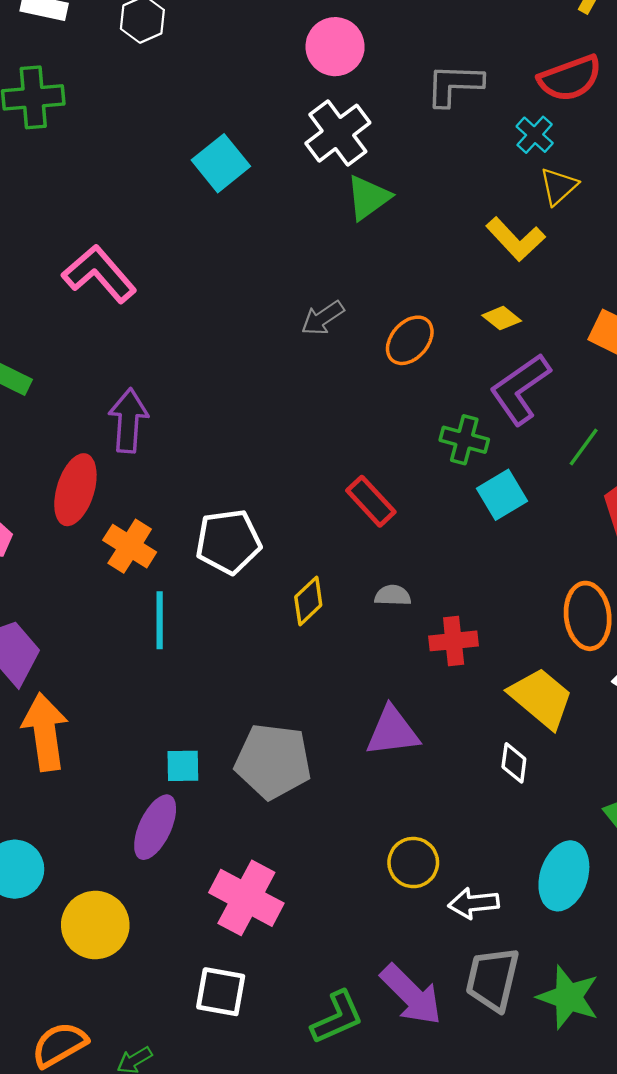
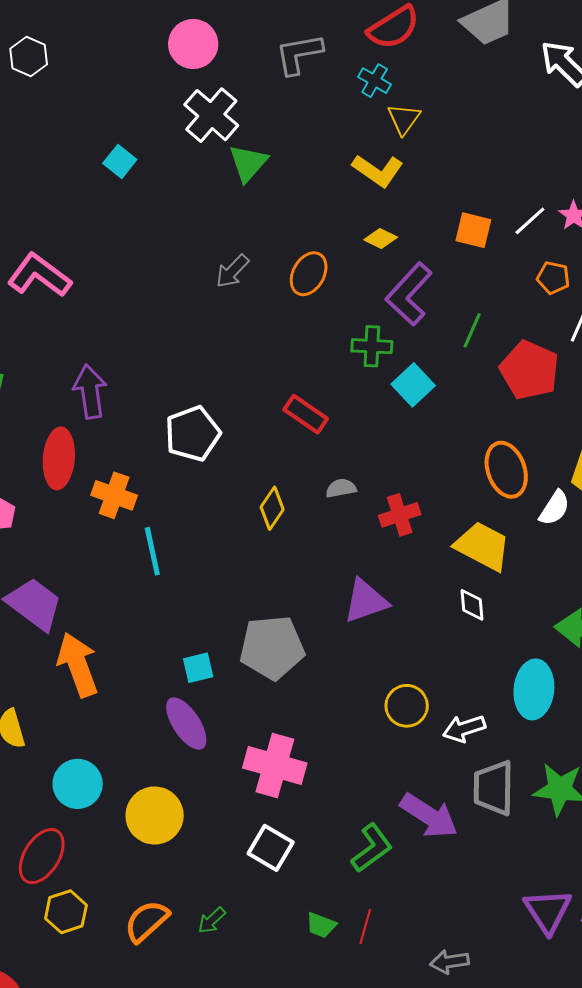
cyan square: (221, 163) -> (120, 161), size x0.7
white pentagon: (228, 542) -> (193, 434), moved
purple ellipse: (155, 827) -> (186, 724), turned -46
white square: (221, 992) -> (271, 848), turned 33

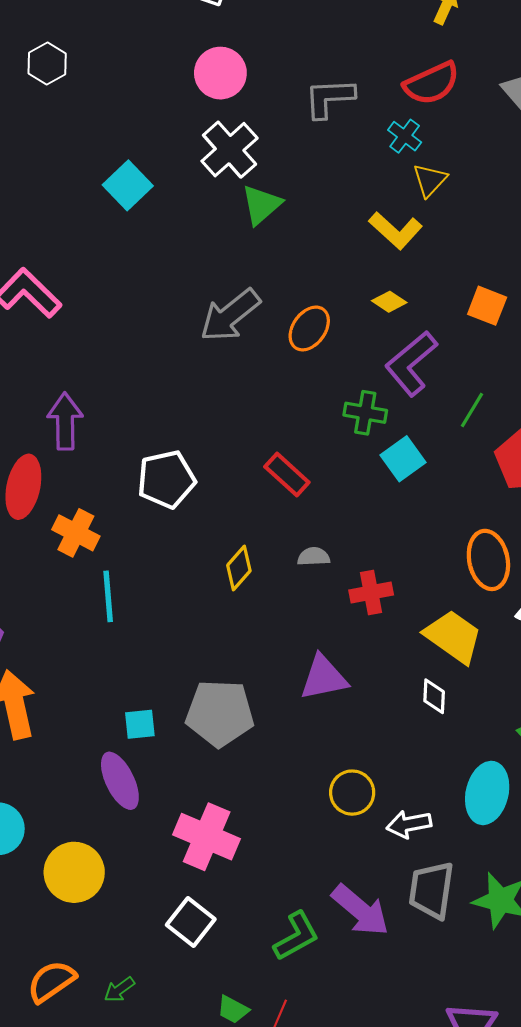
cyan square: (120, 161) -> (128, 185), size x1.4
gray arrow: (232, 271) -> (230, 315), size x1.6

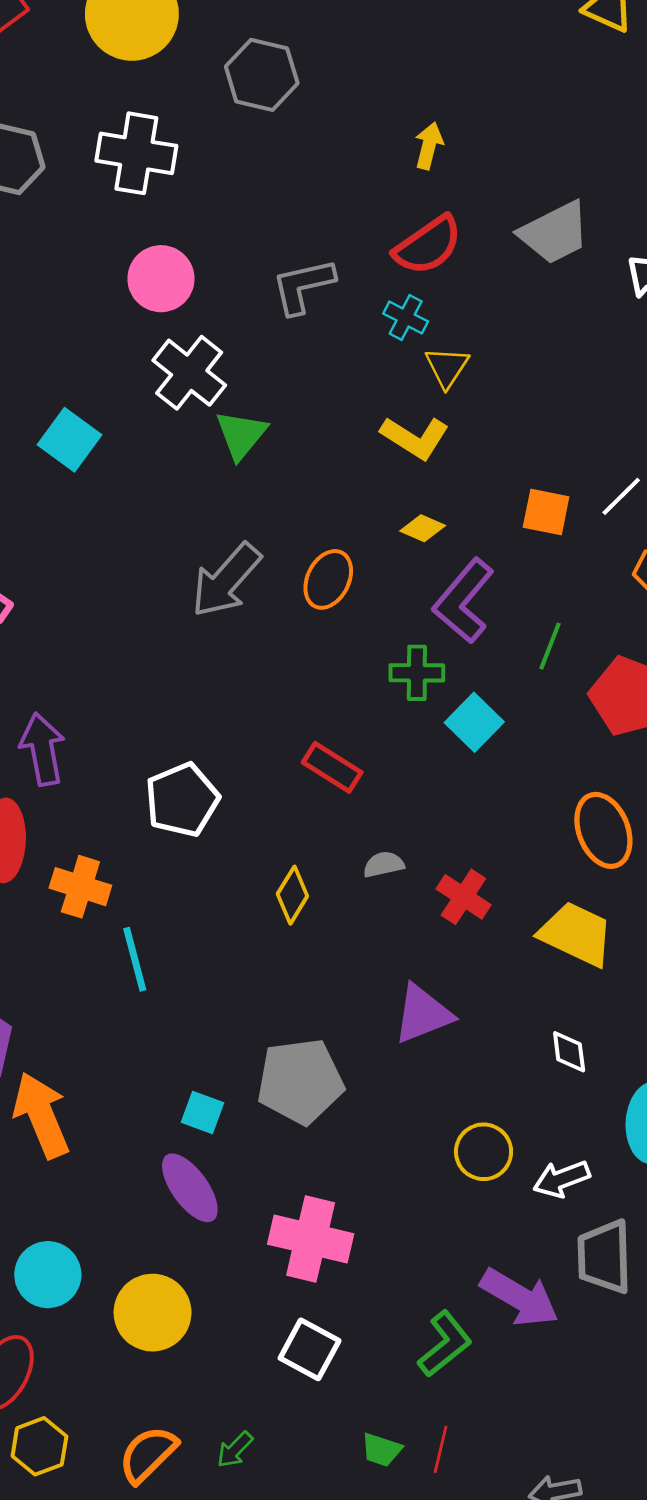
red cross: (371, 592) -> (463, 897), turned -36
white diamond: (434, 696) -> (569, 1052), moved
cyan square: (140, 724) -> (203, 1113), turned 36

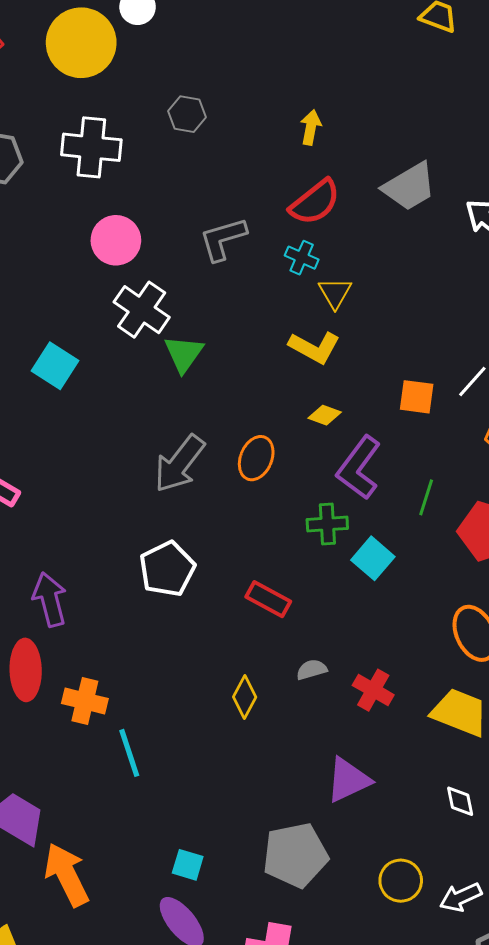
gray hexagon: (262, 75) -> (187, 114), moved, size x0.7
white pentagon: (182, 800) -> (167, 569), moved
gray pentagon: (300, 1081) -> (295, 855), moved

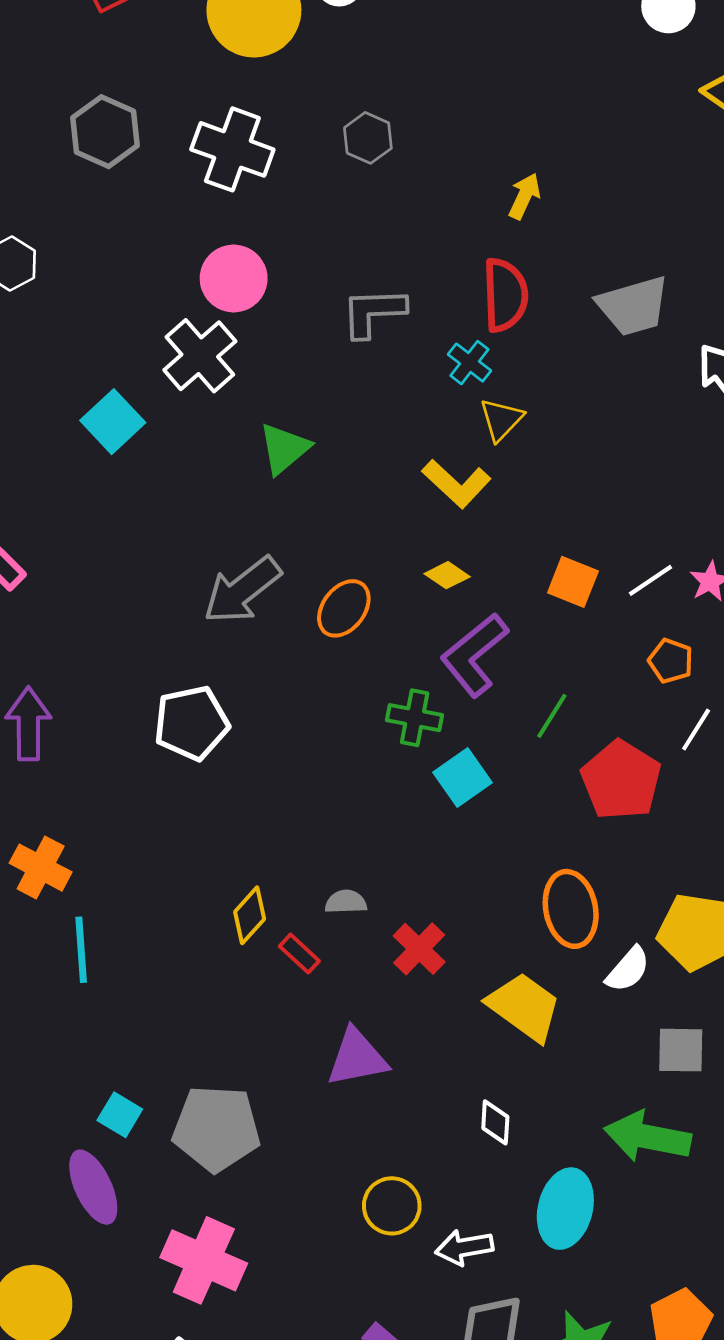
red semicircle: (315, 202) -> (505, 295), turned -68
white cross: (142, 310) -> (200, 356), moved
red rectangle: (268, 599) -> (299, 954), moved, size x0.7
gray pentagon: (295, 855) -> (216, 1128), moved

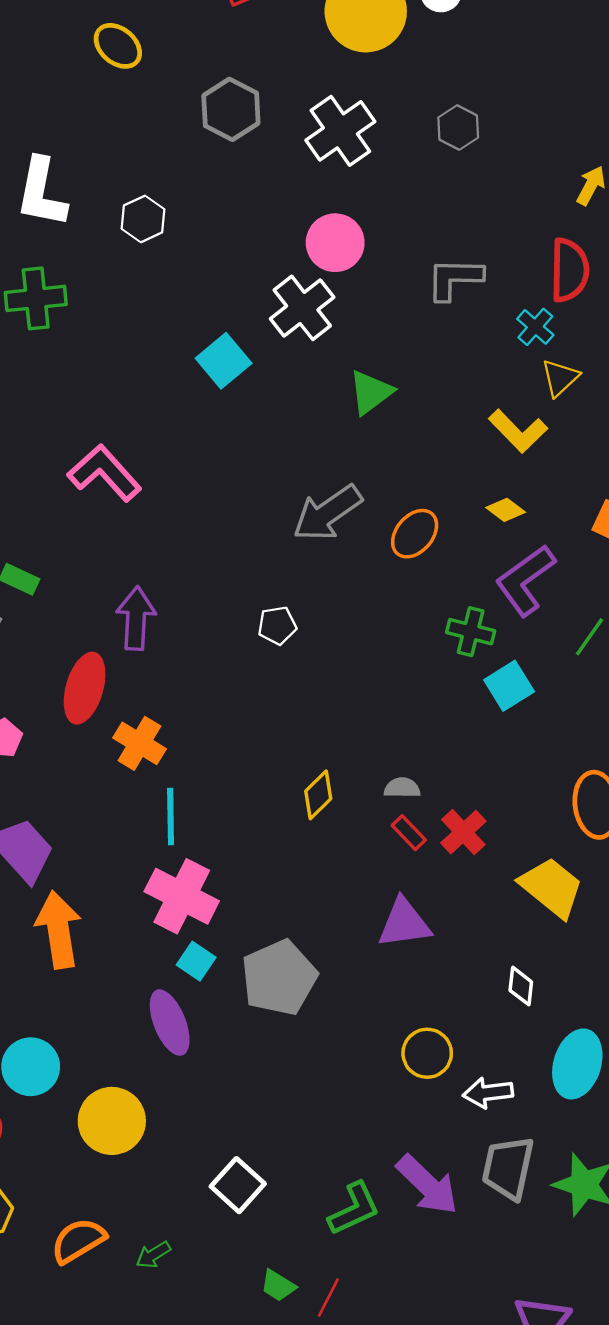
white cross: (232, 149) -> (340, 131), turned 32
white pentagon: (191, 723) -> (277, 625), size x0.6
red rectangle: (299, 954) -> (409, 833), moved
gray pentagon: (216, 1128) -> (279, 978), turned -30
pink cross: (204, 1260) -> (182, 896), moved

